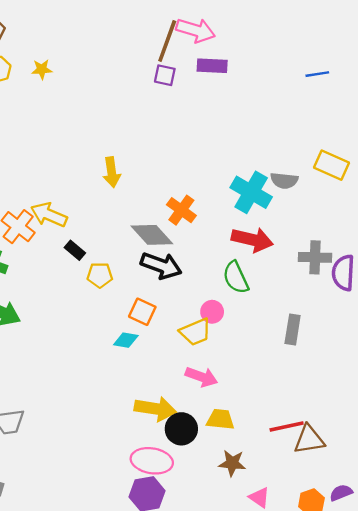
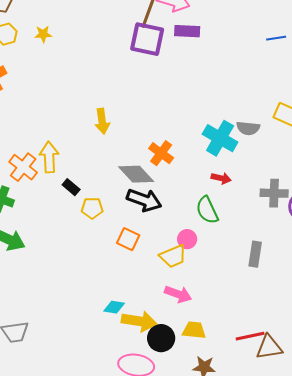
purple square: (165, 75) -> (147, 39), size x1.8
yellow arrow: (49, 215) -> (49, 157), turned 64
red arrow: (252, 240) -> (221, 178), size x0.6
cyan diamond: (126, 340) -> (114, 307), moved

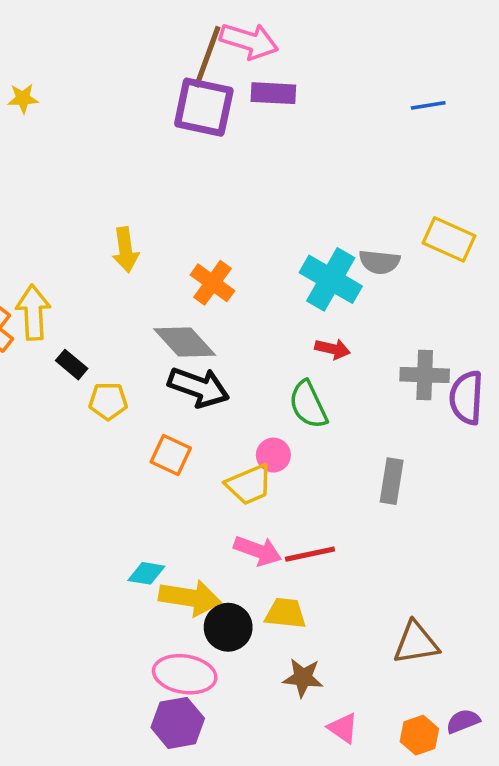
orange cross: (161, 153) -> (212, 283), moved
red line: (250, 336) -> (310, 554), moved

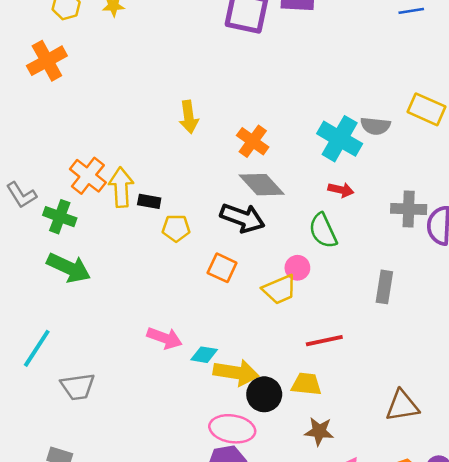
yellow arrow: (33, 312) -> (121, 187), moved
gray diamond: (185, 342) -> (262, 185), moved
black rectangle: (72, 365) -> (149, 201), turned -30
pink arrow: (258, 551) -> (165, 338), moved

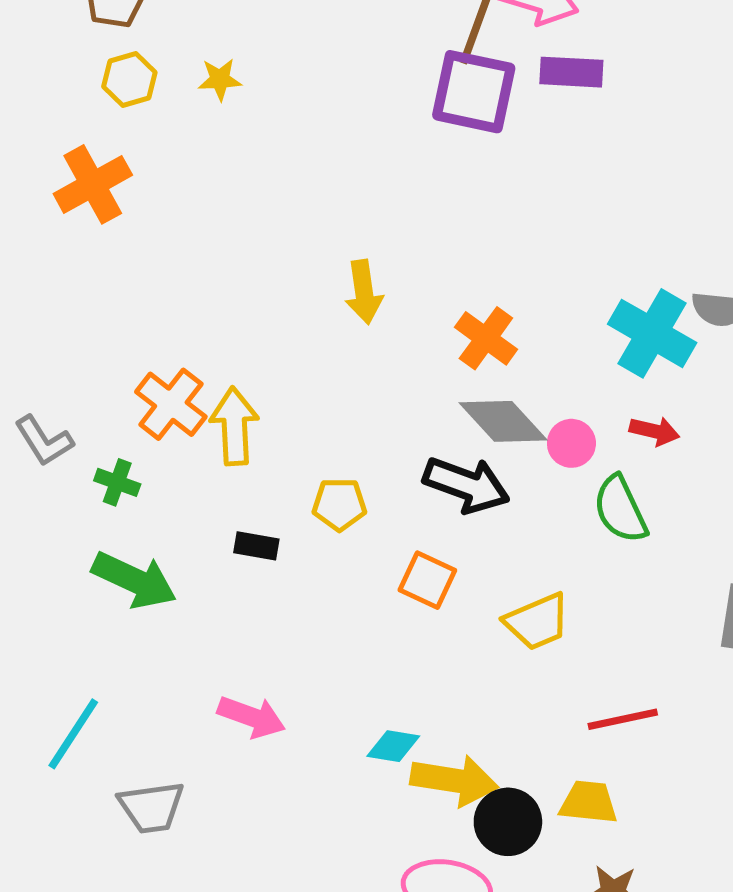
black rectangle: (149, 201) -> (256, 546), moved
green cross: (60, 217) -> (117, 482), size x0.7
pink circle: (297, 268) -> (571, 443), moved
pink arrow: (165, 338) -> (252, 717), moved

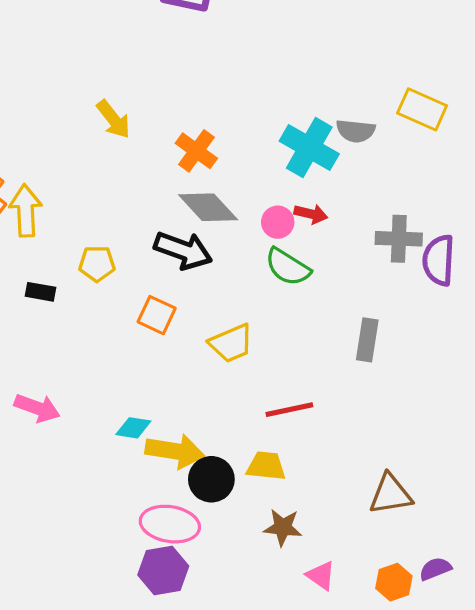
yellow arrow: (364, 292) -> (113, 119), turned -30
pink circle: (571, 443) -> (278, 222), moved
green semicircle: (620, 509) -> (288, 267), turned -33

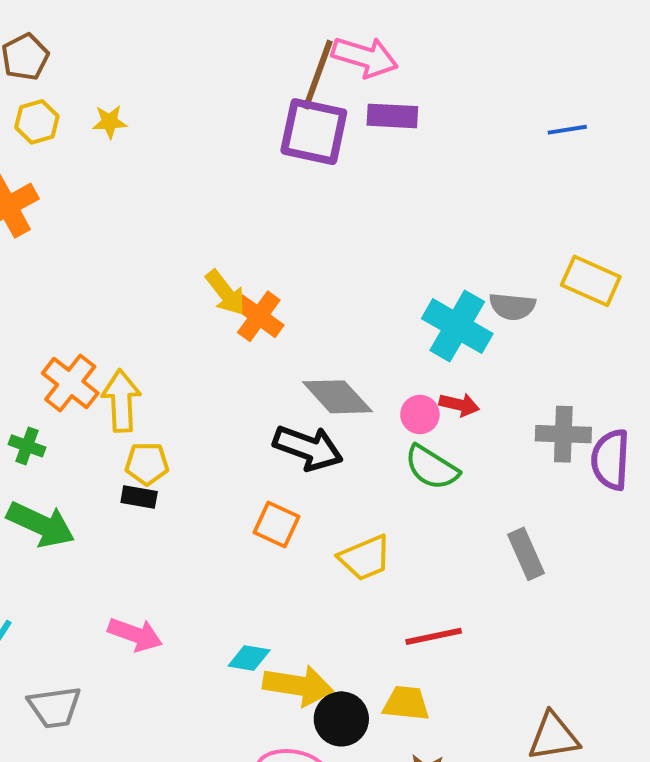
orange cross: (196, 151) -> (259, 316), moved
yellow pentagon: (97, 264) -> (147, 464), moved
gray rectangle: (367, 340) -> (526, 554), turned -33

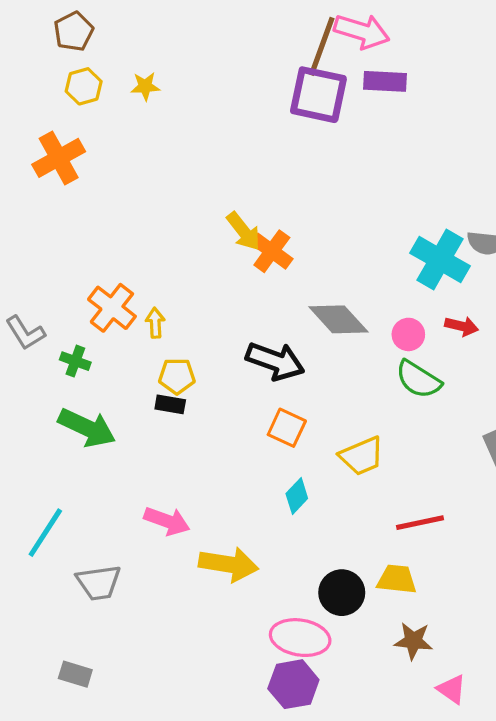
yellow arrow: (121, 401) -> (155, 323), size x0.6
red arrow: (459, 405) -> (462, 326), moved
black arrow: (308, 448) -> (275, 361), moved
cyan diamond: (249, 658) -> (297, 496), moved, turned -56
yellow arrow: (298, 686) -> (228, 564), moved

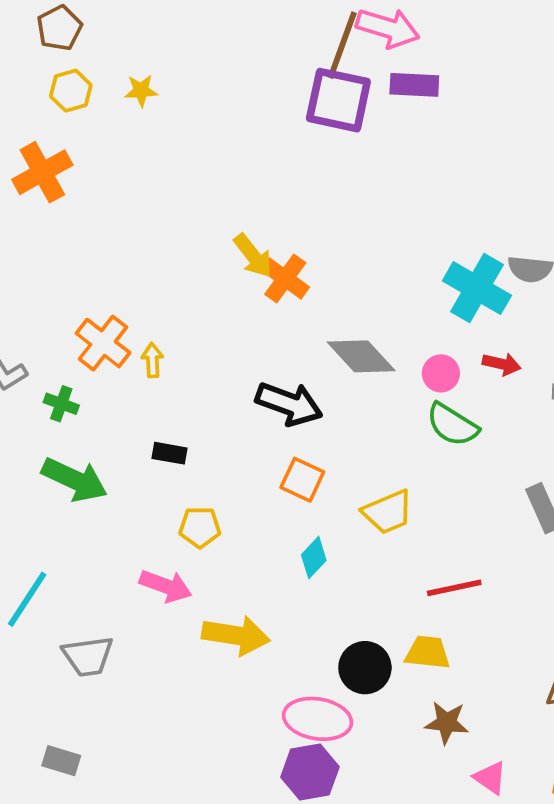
yellow pentagon: (177, 376) -> (200, 527), moved

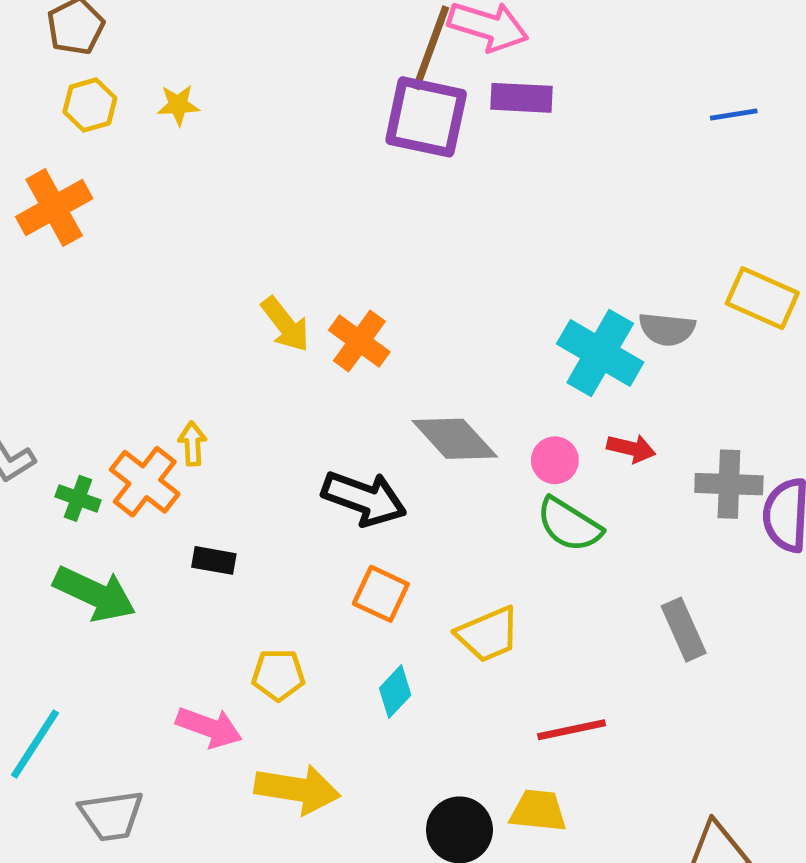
yellow arrow: (253, 256) -> (285, 324), moved
orange cross: (103, 343) -> (145, 482), moved
yellow pentagon: (200, 527) -> (278, 675), moved

